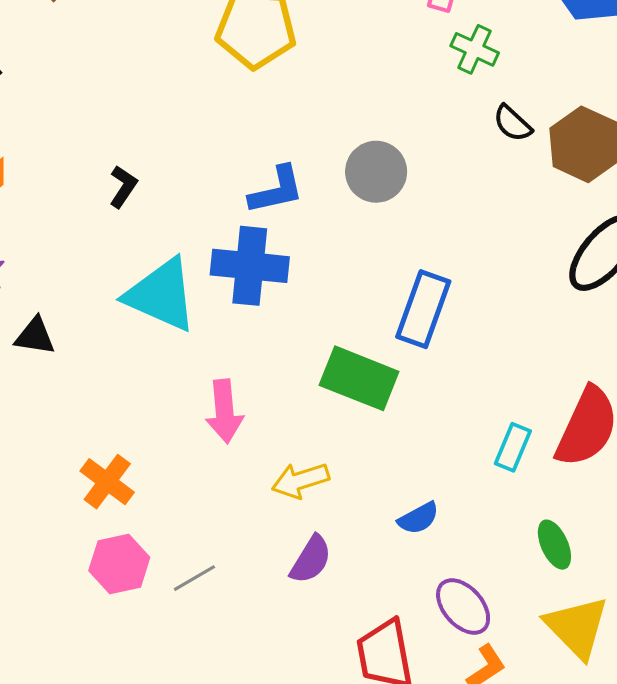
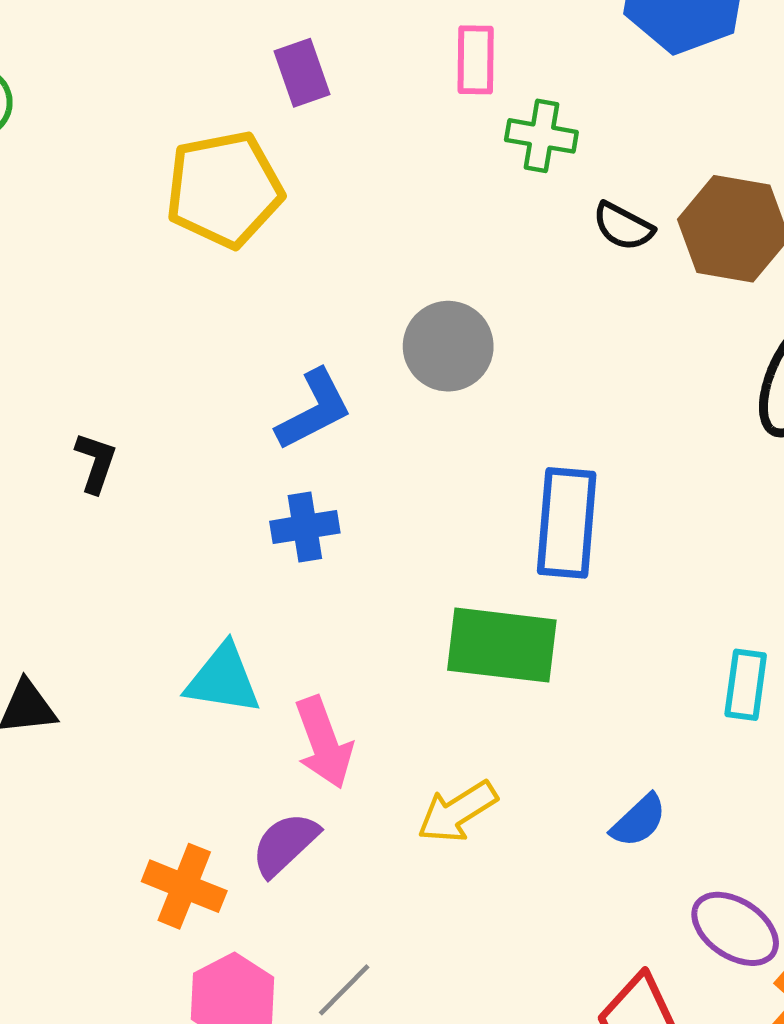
blue cross: (250, 266) -> (305, 527), size x0.6
cyan triangle: (161, 295) -> (223, 679), moved, size x0.7
purple semicircle: (311, 560) -> (285, 844), moved, turned -150

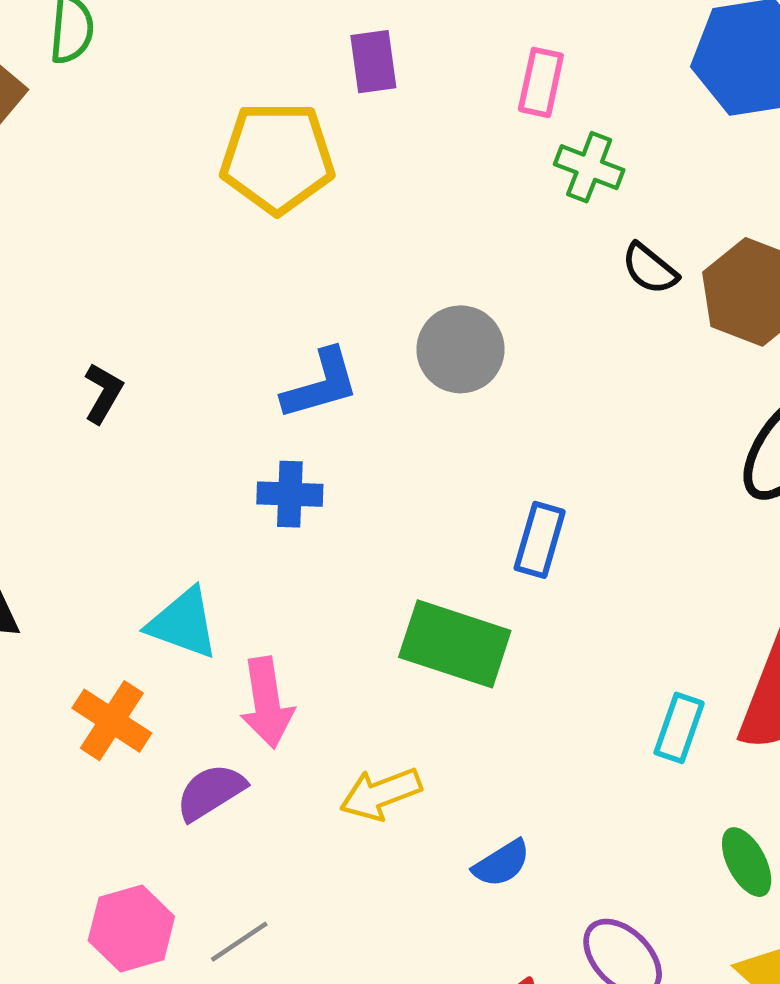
blue rectangle: (567, 523) -> (540, 540), size x0.7
blue semicircle: (639, 821) -> (502, 863), moved
orange cross: (184, 886) -> (112, 721), moved

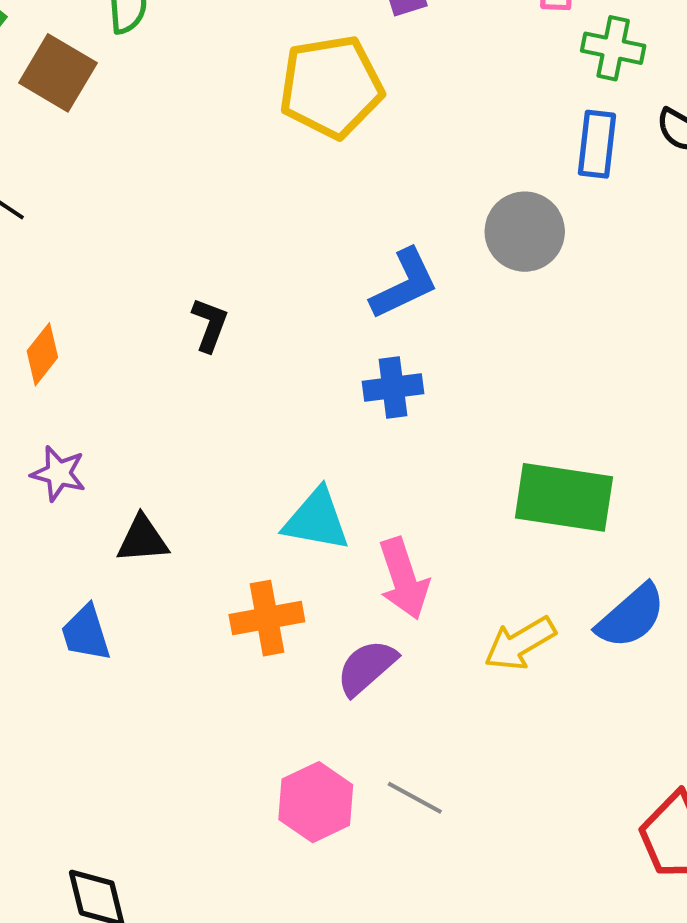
blue rectangle: (540, 540) -> (597, 144), moved
orange cross: (112, 721) -> (267, 618), turned -34
blue semicircle: (502, 863) -> (631, 616), moved, size x1.4
gray line: (239, 942) -> (415, 798), turned 72

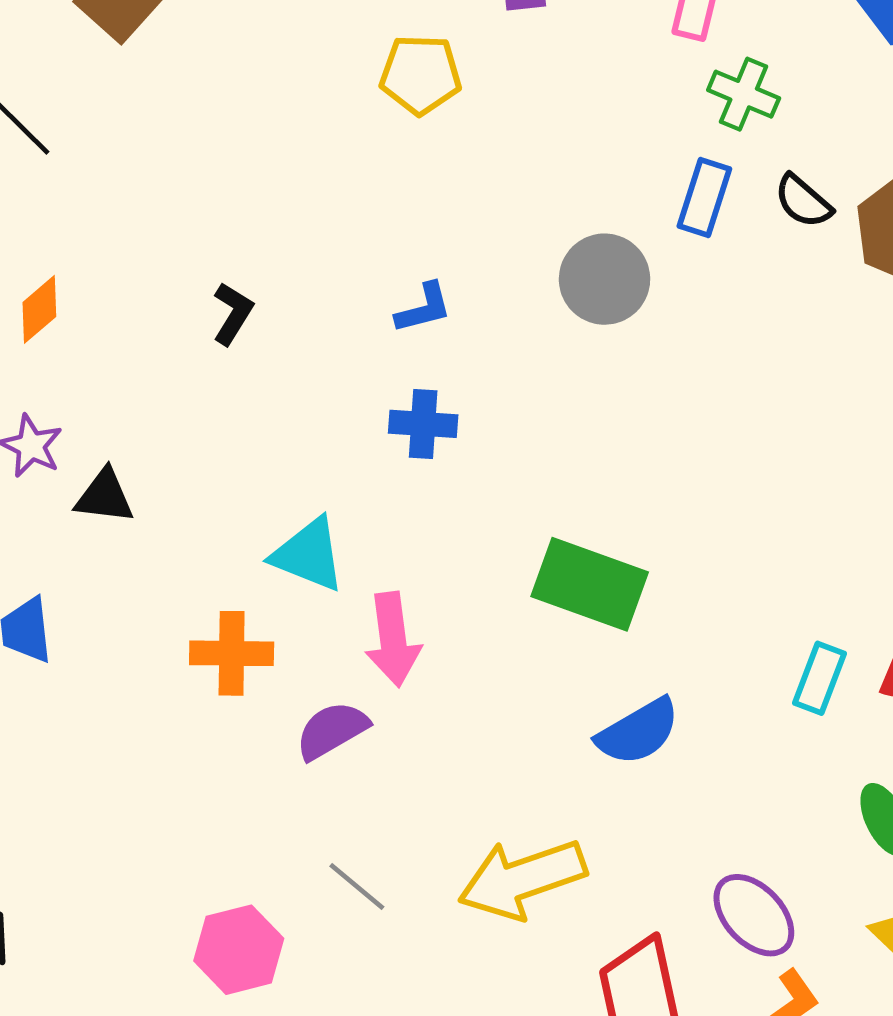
yellow pentagon: (331, 87) -> (420, 75), size x0.7
blue L-shape: (404, 284) -> (424, 308), moved, size x0.7
black triangle: (142, 539) -> (105, 496), moved
yellow arrow: (520, 643) -> (522, 879), moved, size x1.5
pink hexagon: (316, 802) -> (239, 950), moved

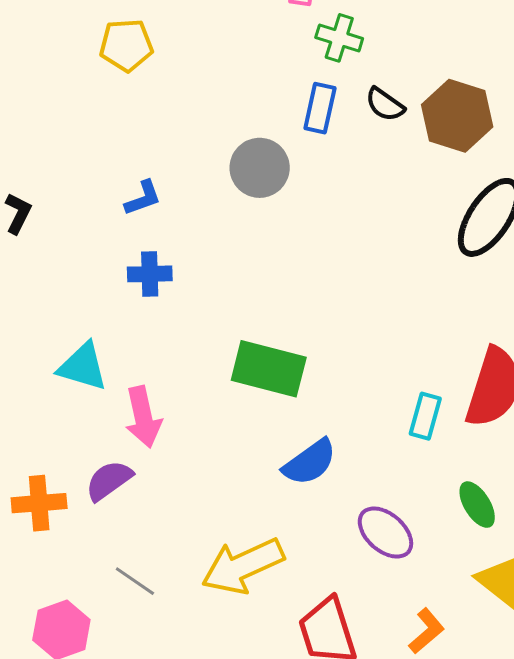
orange cross: (232, 653) -> (39, 503), moved
purple ellipse: (754, 915) -> (385, 532), moved

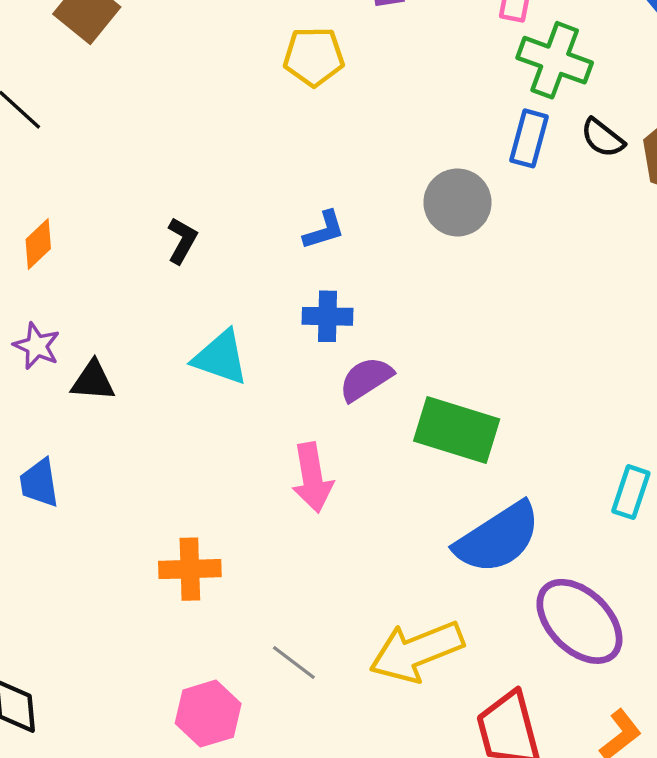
green cross: (339, 38) -> (555, 60), size x1.4
cyan triangle: (83, 367) -> (221, 357), moved
blue semicircle: (310, 462) -> (498, 538), size x1.4
purple semicircle: (109, 480) -> (366, 379), moved
purple ellipse: (385, 532) -> (579, 621), size x1.4

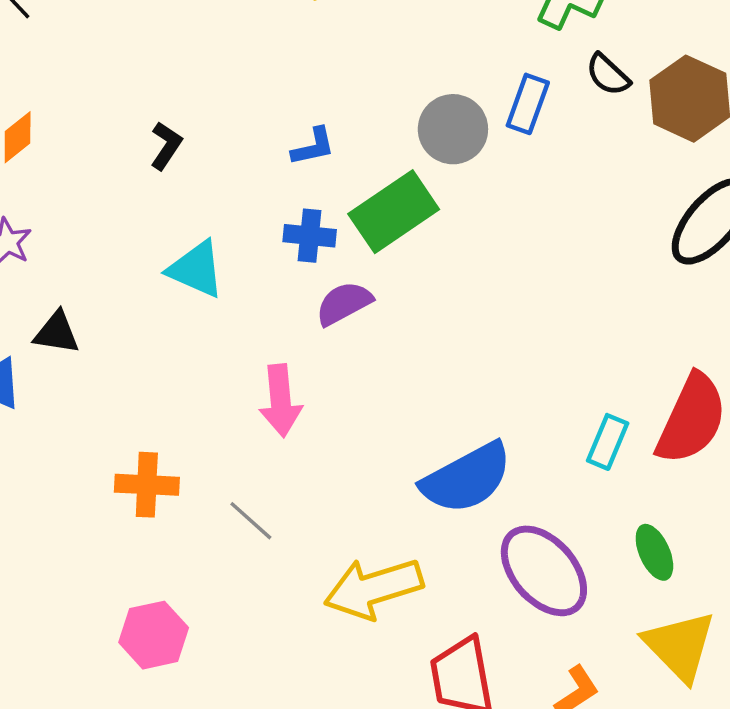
blue rectangle: (529, 138) -> (528, 104), moved
black triangle: (93, 381) -> (57, 333), moved
green rectangle: (457, 430) -> (394, 212), moved, turned -56
gray line: (294, 662) -> (251, 521), moved

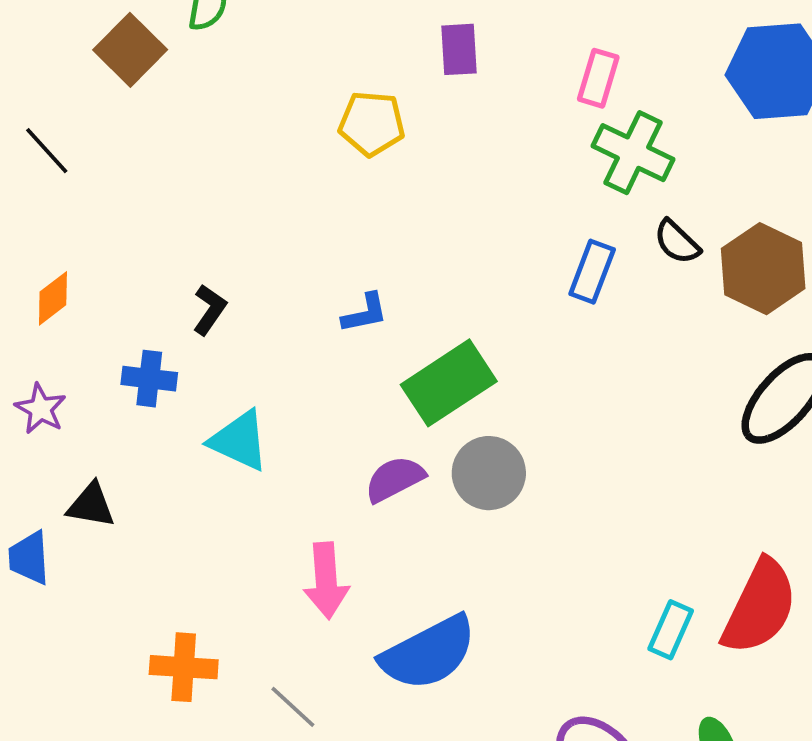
gray circle: (453, 129) -> (489, 473), moved
blue cross: (310, 236) -> (149, 379), moved
blue semicircle: (467, 478) -> (428, 653), moved

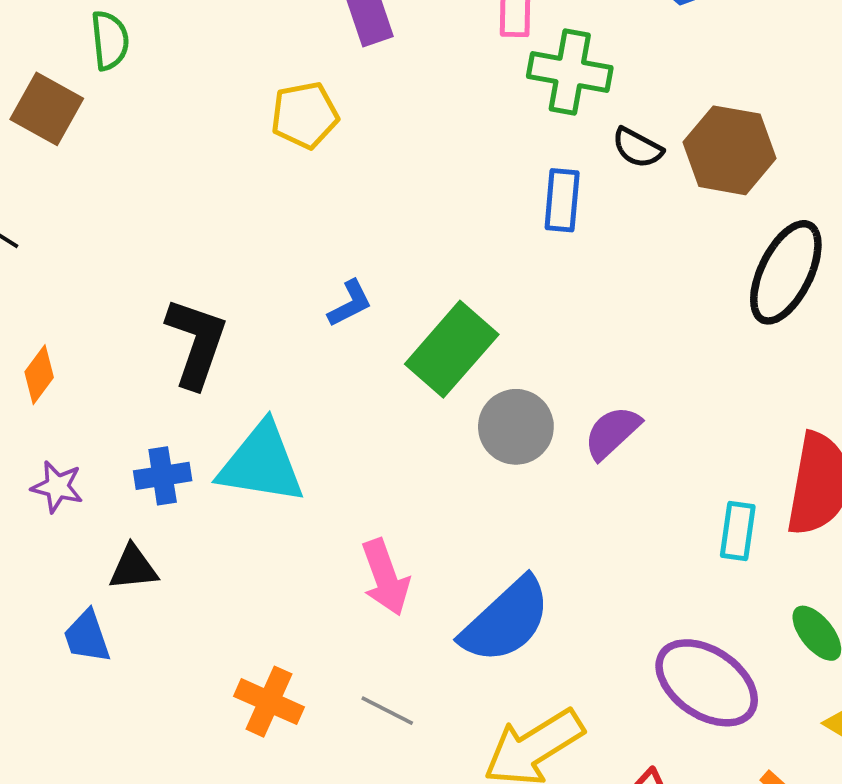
black L-shape: (210, 310) -> (196, 343), size x1.8
blue cross: (149, 379) -> (163, 476), moved
cyan triangle: (239, 441) -> (261, 463), size x1.4
purple semicircle: (395, 479) -> (612, 433), moved
orange cross: (184, 667) -> (269, 702), turned 36

